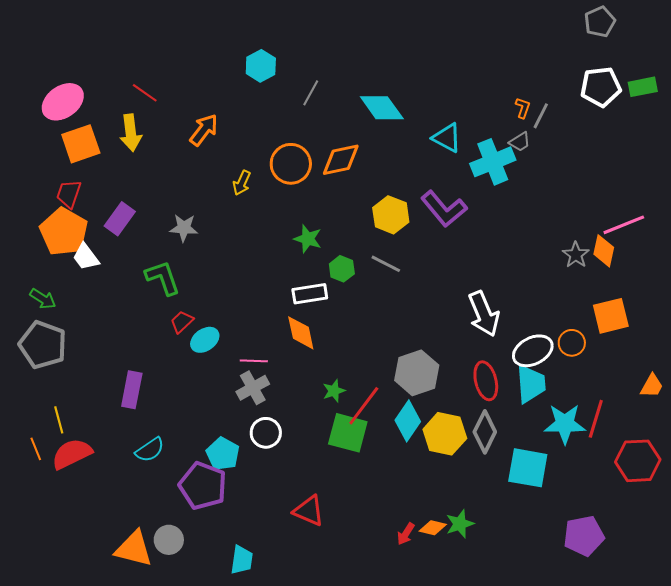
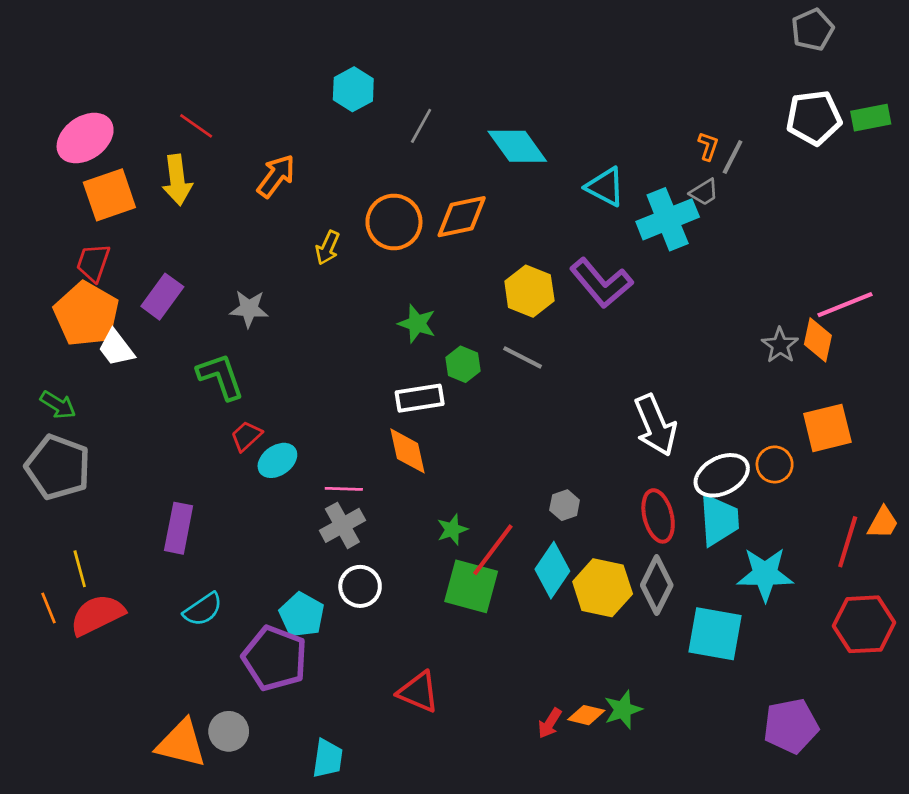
gray hexagon: (417, 373) -> (565, 505), size x0.5
red line: (596, 419) -> (848, 542), moved

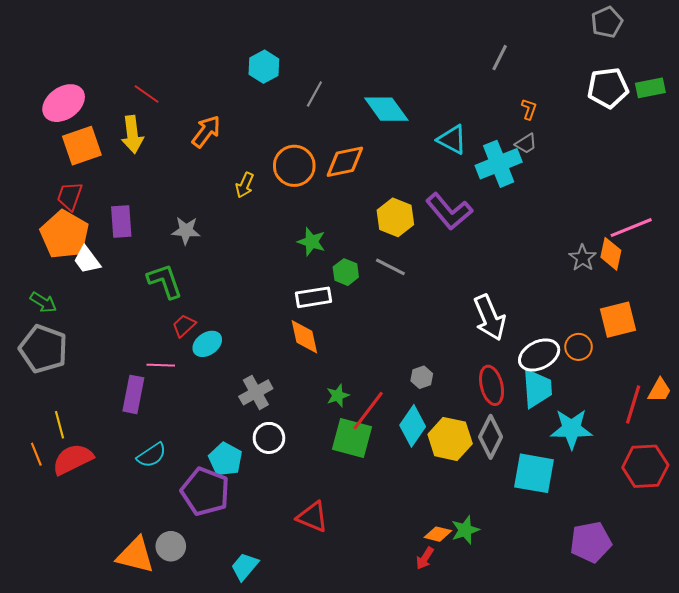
gray line: (733, 157) -> (500, 58), moved
purple rectangle: (162, 297) -> (121, 221), turned -40
pink line: (344, 489) -> (161, 365), moved
red arrow: (550, 723) -> (425, 558), moved
cyan trapezoid: (328, 758) -> (245, 566), turned -148

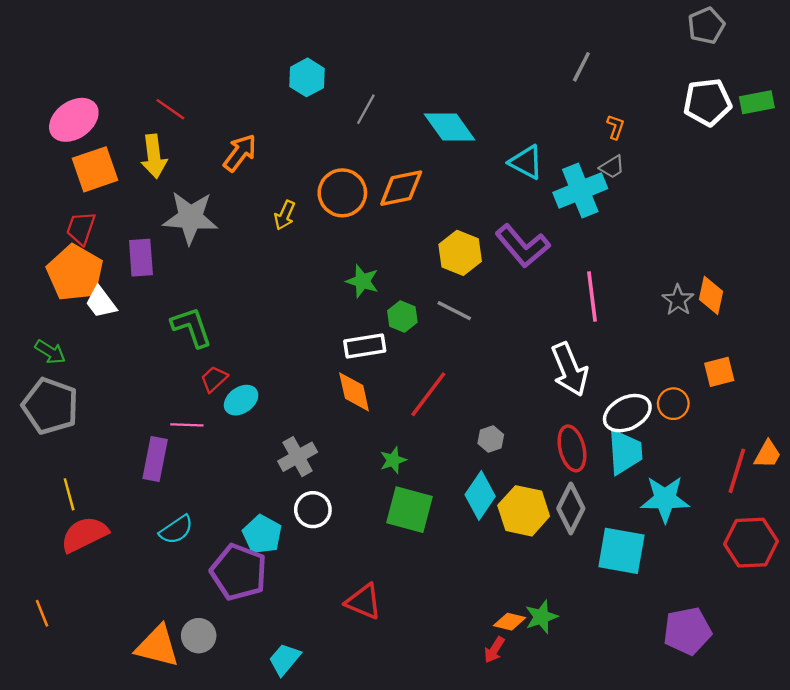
pink line: (631, 228) -> (592, 296), moved, turned -75
gray star: (186, 231) -> (190, 218), moved, size x1.6
orange square: (618, 320) -> (719, 372), size x0.7
red line: (368, 411) -> (428, 394), moved
orange line: (36, 454) -> (42, 613), moved

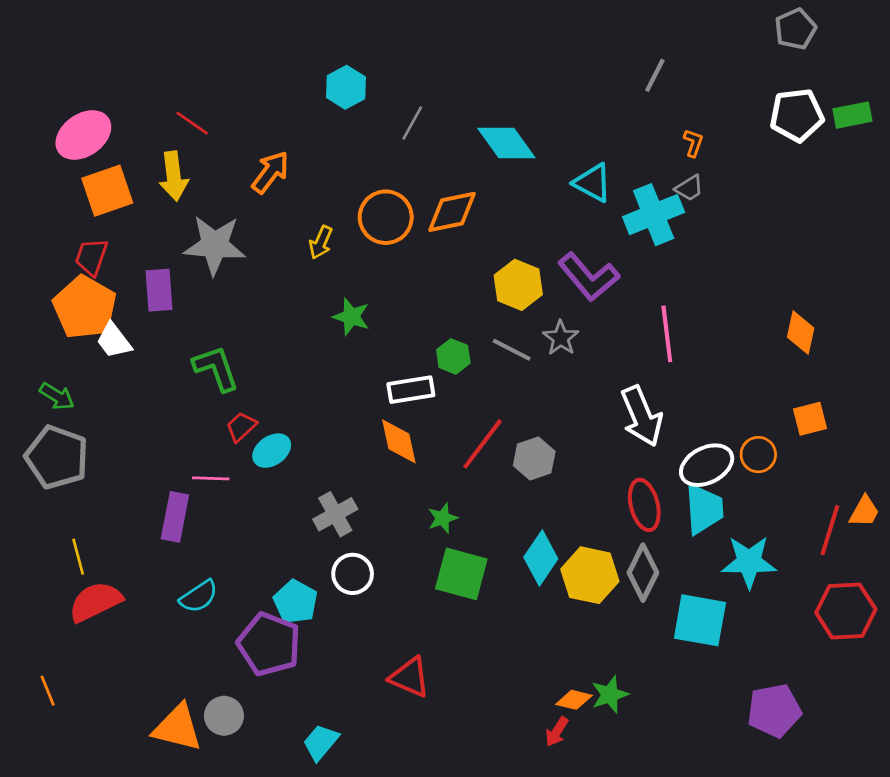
green star: (362, 281) -> (351, 317), moved
gray star: (678, 300) -> (561, 338), moved
gray hexagon: (491, 439) -> (534, 459), moved, size x1.4

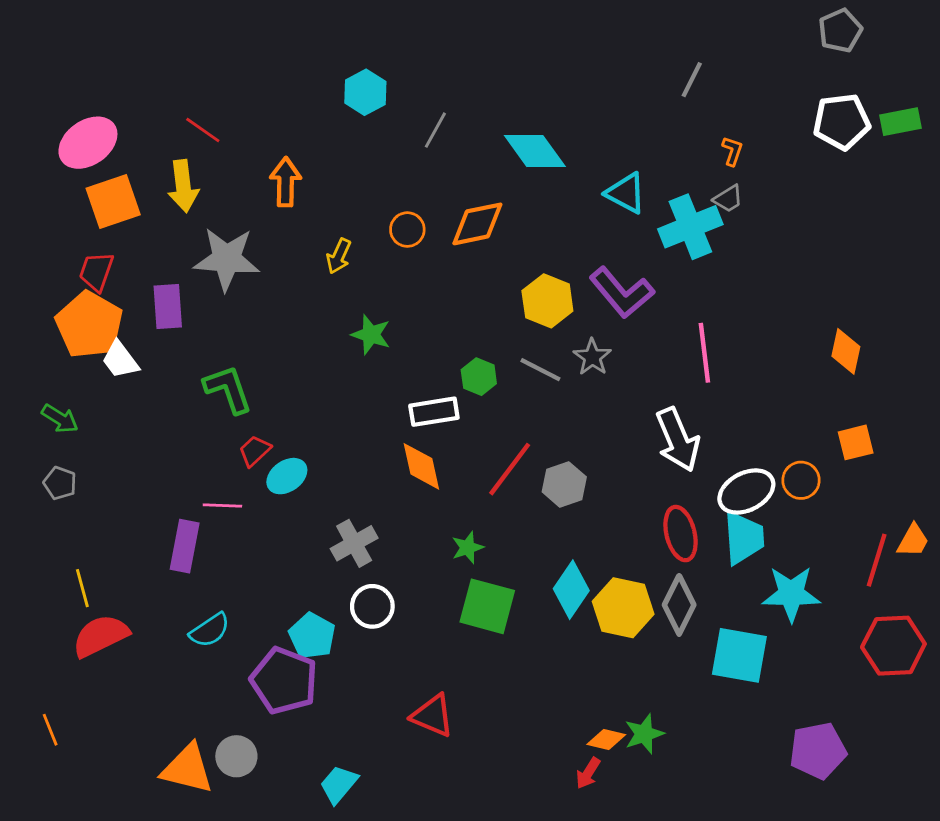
orange arrow: (270, 172) -> (285, 182), turned -36
orange circle: (386, 217) -> (407, 230), size x0.6
gray pentagon: (57, 457) -> (60, 483), size x0.5

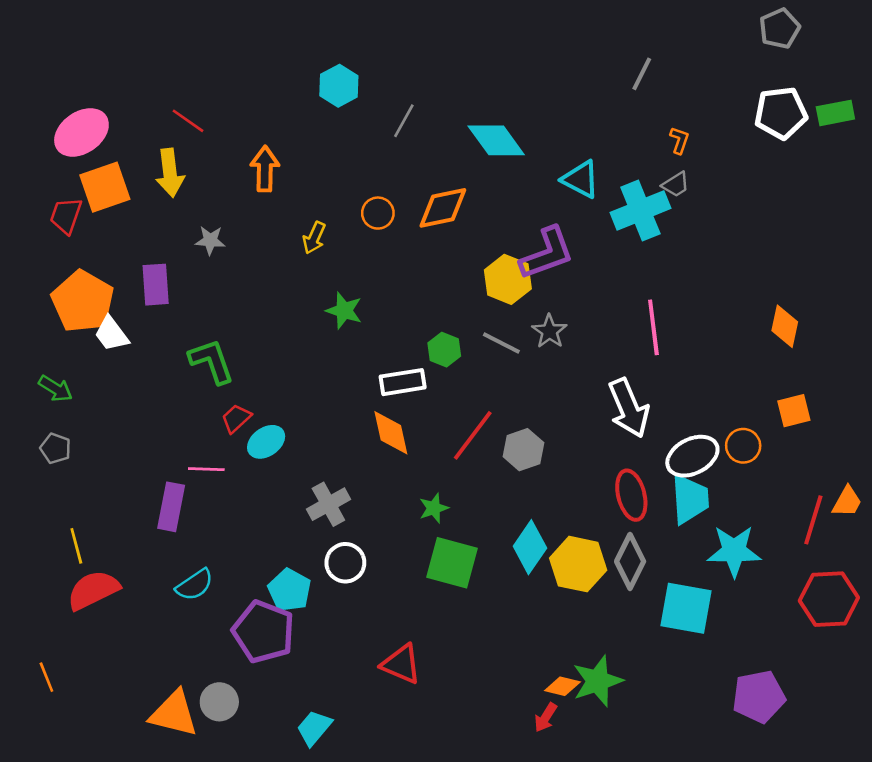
gray star: (227, 259) -> (210, 240), size x0.5
red trapezoid: (96, 272) -> (66, 216), moved
purple L-shape: (622, 293) -> (547, 253), moved, turned -70
green star: (644, 734) -> (598, 681), size x1.4

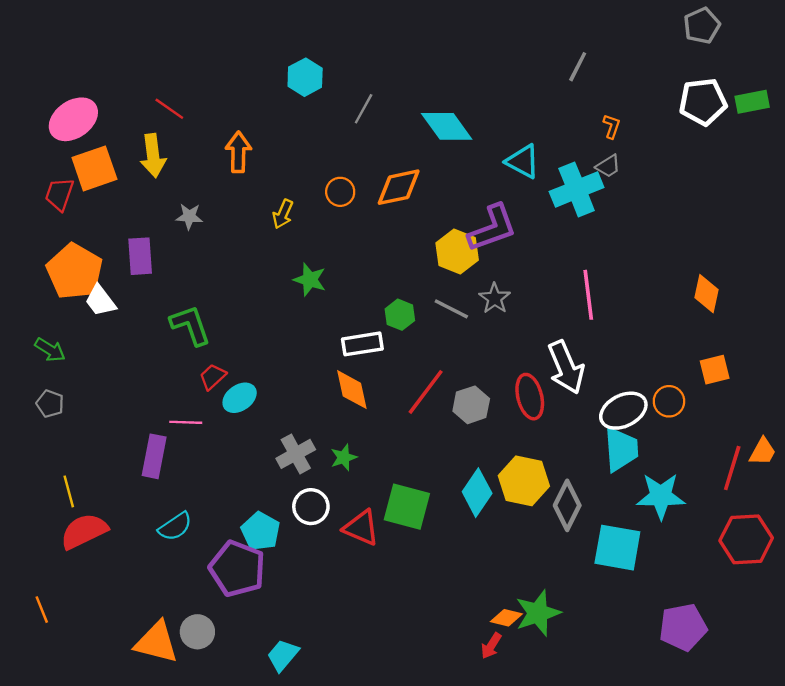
red ellipse: (631, 495) -> (530, 397), moved
green star: (434, 508) -> (344, 457), moved
yellow hexagon: (578, 564) -> (524, 481), moved
red triangle: (401, 664) -> (361, 528), moved

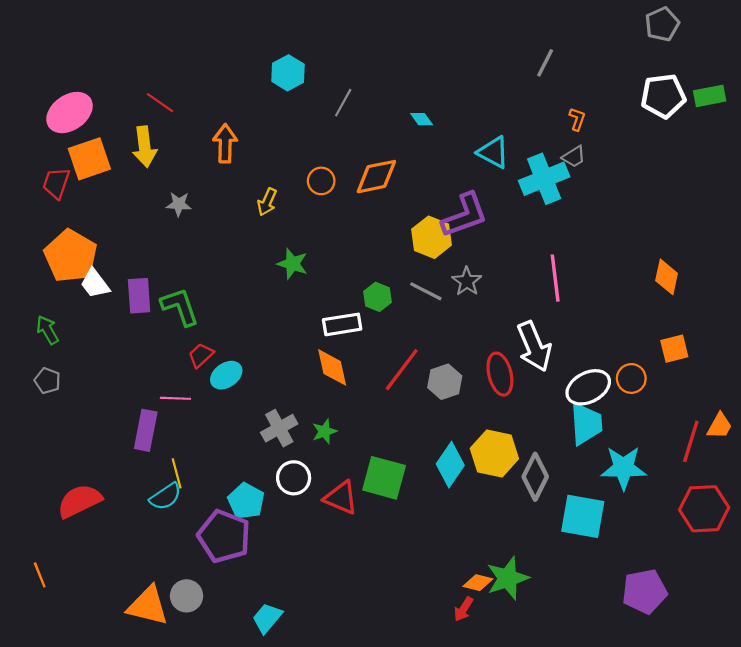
cyan diamond: (447, 126) -> (422, 119), size x0.5
purple rectangle: (140, 256) -> (139, 296), moved
green arrow: (50, 350) -> (47, 330), turned -152
yellow line: (69, 491) -> (177, 473), moved

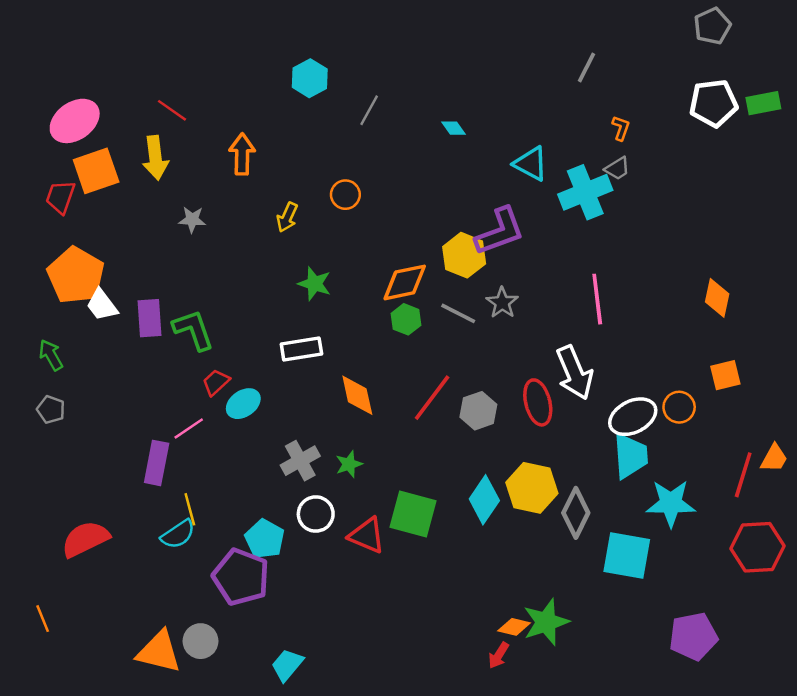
orange diamond: (376, 177) -> (405, 282), moved
white rectangle: (342, 324) -> (301, 349), moved
pink line: (175, 398) -> (189, 429), turned -36

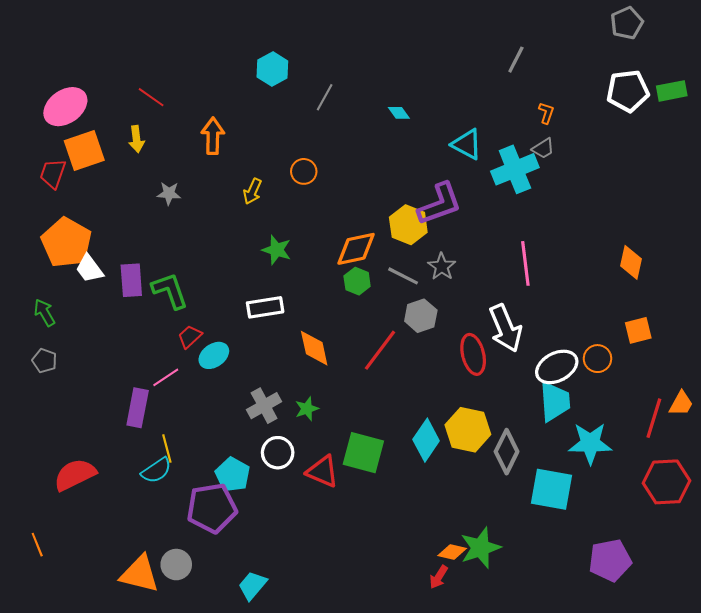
yellow arrow: (155, 158) -> (136, 139), size x0.7
gray hexagon: (478, 411) -> (421, 316), moved
purple pentagon: (241, 577) -> (212, 508), turned -30

